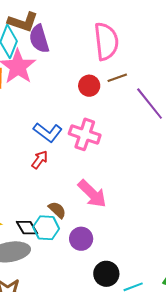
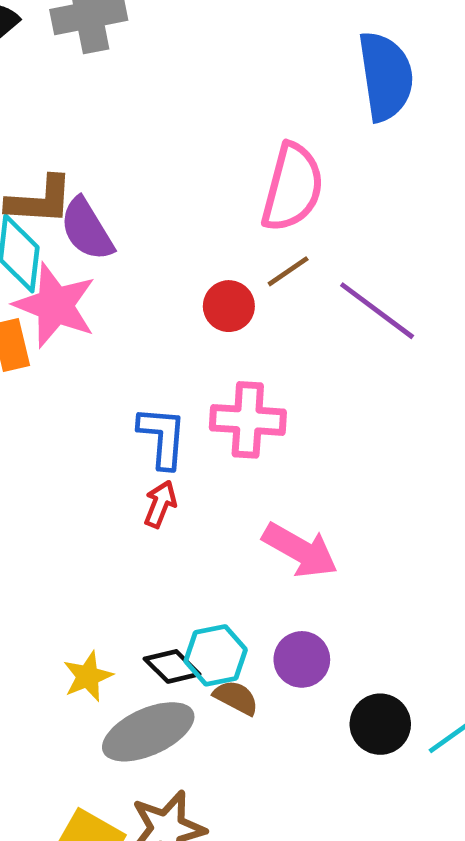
pink semicircle: (106, 41) -> (292, 187), moved, turned 36
blue L-shape: (48, 132) -> (162, 437), turned -108
brown semicircle: (57, 210) -> (236, 698), moved

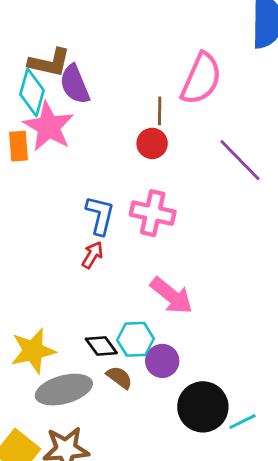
brown line: (288, 271) -> (160, 111), moved, turned -64
cyan hexagon: (216, 655) -> (135, 339), moved
black diamond: (172, 666) -> (101, 346), moved
yellow star: (88, 676) -> (33, 351), size x1.5
black circle: (380, 724) -> (203, 407), size x1.4

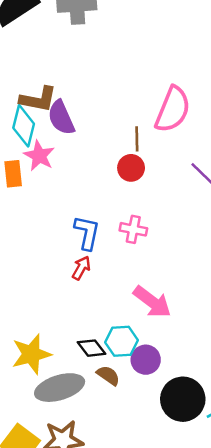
pink star: (49, 127) -> (39, 156), size x0.7
pink cross: (153, 213) -> (133, 229), size x0.7

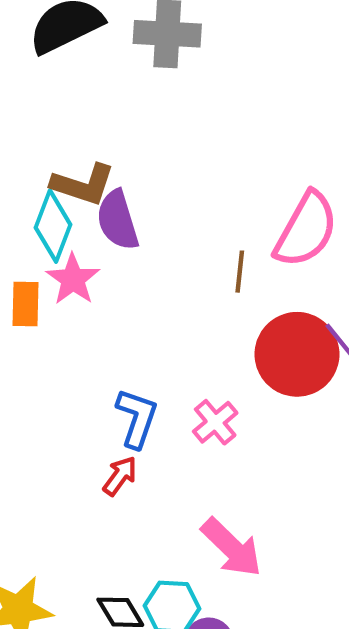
red circle: (131, 168) -> (297, 354), moved, size x1.8
pink cross: (133, 229) -> (215, 422), turned 32

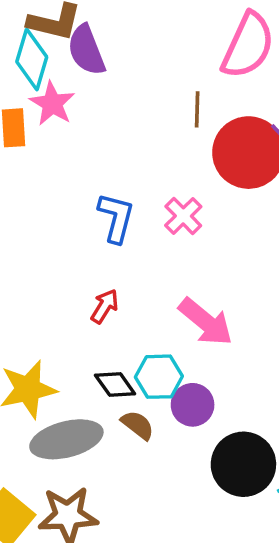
brown line: (240, 272) -> (197, 109), moved
red arrow: (120, 476) -> (105, 306), moved

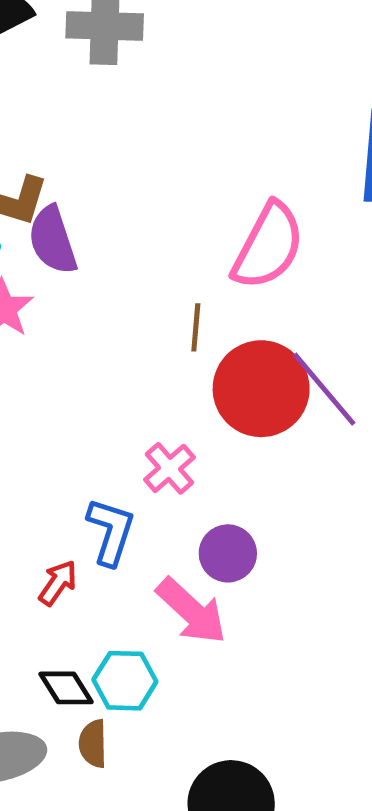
blue L-shape: (116, 218) -> (111, 531), moved
purple circle: (193, 405) -> (228, 553), moved
brown semicircle: (138, 425) -> (93, 744), turned -132

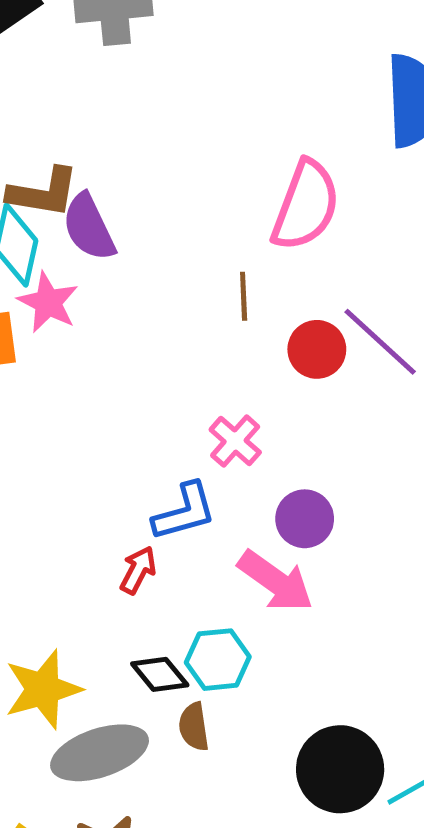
red circle: (261, 389) -> (317, 349), size x0.6
blue L-shape: (111, 531) -> (184, 512), turned 64

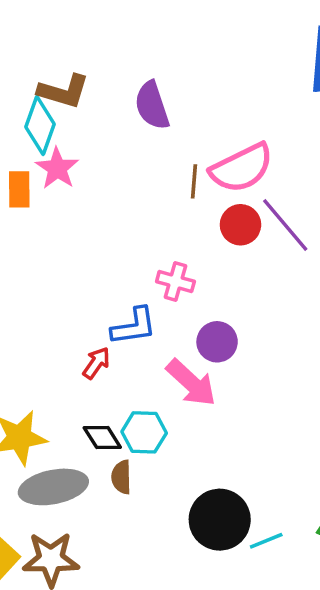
pink semicircle: (306, 205) -> (242, 168), moved, turned 36
purple semicircle: (89, 227) -> (152, 105), moved
pink cross: (235, 441) -> (175, 281), turned -33

